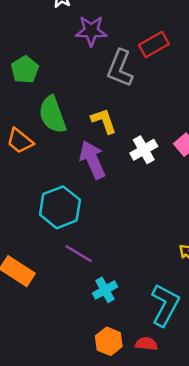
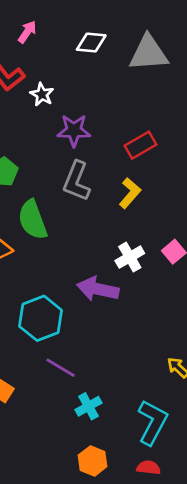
gray L-shape: (120, 68) -> (77, 181), moved
yellow L-shape: (104, 121) -> (130, 193), moved, turned 60
purple arrow: (92, 160) -> (98, 289), moved, turned -54
red semicircle: (146, 344) -> (148, 468), moved

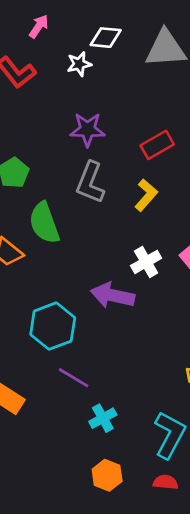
white star: (42, 94) -> (79, 64), moved, turned 30

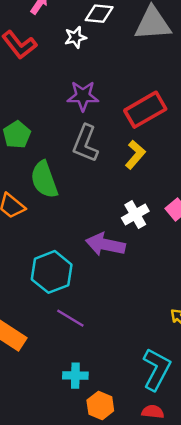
red rectangle: (157, 145) -> (145, 110), size x1.4
cyan cross: (103, 418) -> (75, 376), moved, turned 30

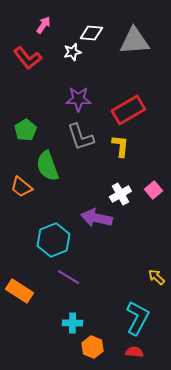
gray L-shape: (85, 143) -> (80, 137), turned -40
yellow L-shape: (135, 155) -> (120, 146), turned -35

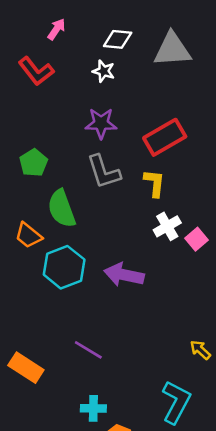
white star: (72, 52) -> (104, 71), moved, turned 30
white cross: (120, 194) -> (167, 226), moved
cyan hexagon: (53, 240) -> (64, 267), moved

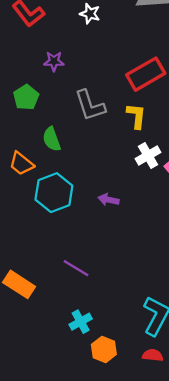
purple star: (101, 123) -> (54, 61), moved, size x0.7
green semicircle: (62, 209) -> (52, 139), size x0.7
purple arrow: (124, 275) -> (109, 200), size x0.6
cyan cross: (93, 408) -> (81, 322), turned -30

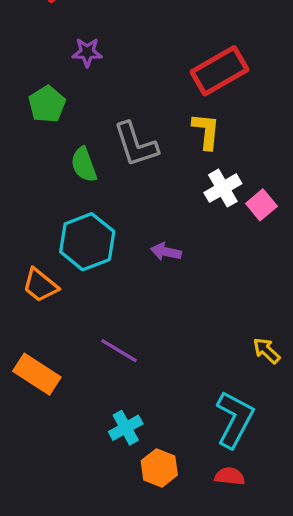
gray L-shape: (90, 105) -> (136, 144), moved
orange trapezoid: (21, 164) -> (40, 285), moved

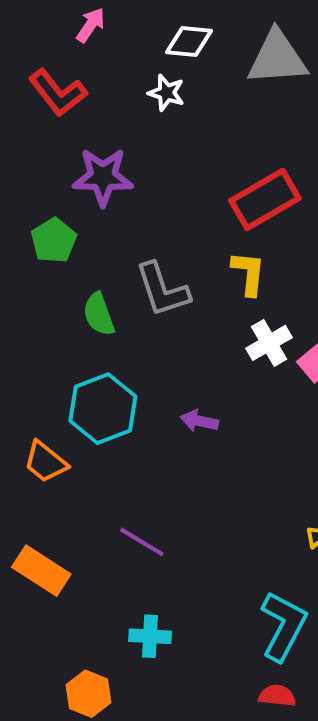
purple star: (87, 52) -> (103, 177), size x1.6
cyan cross: (126, 428) -> (150, 636), turned 32
orange hexagon: (159, 468) -> (89, 694), moved

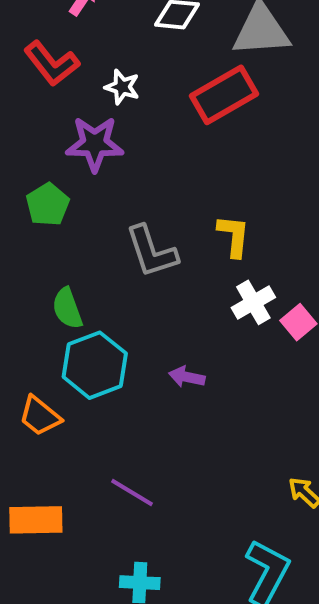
white star: (166, 93) -> (122, 87), moved
red rectangle: (265, 199) -> (224, 95), moved
green semicircle: (99, 314) -> (67, 308), moved
orange rectangle: (41, 571) -> (36, 520), turned -34

